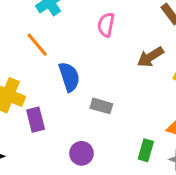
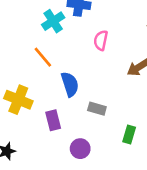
purple rectangle: (36, 120) -> (53, 120), moved
green rectangle: (146, 150) -> (129, 134), moved

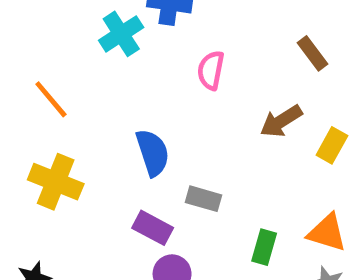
orange line: (43, 57) -> (51, 99), moved
purple rectangle: (53, 120) -> (153, 228), moved, turned -48

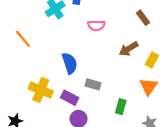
pink semicircle: (211, 70) -> (96, 25), turned -102
yellow cross: (56, 182) -> (41, 90), moved
orange triangle: (327, 233) -> (149, 87), moved, turned 48

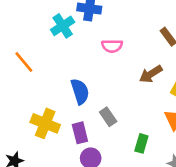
gray rectangle: (93, 84) -> (108, 117), turned 40
purple rectangle: (70, 98) -> (80, 133), turned 48

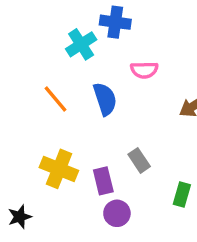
orange line: (24, 62) -> (56, 99), moved
blue semicircle: (80, 91) -> (105, 99), moved

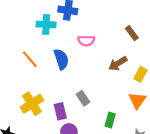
cyan cross: (81, 44) -> (46, 24), turned 36
yellow cross: (59, 169) -> (32, 104), turned 35

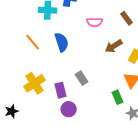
pink semicircle: (86, 41) -> (95, 22), moved
green rectangle: (110, 120) -> (118, 97), moved, turned -40

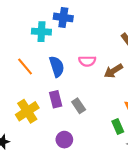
pink semicircle: (95, 22) -> (87, 61), moved
purple rectangle: (61, 90) -> (56, 99), moved

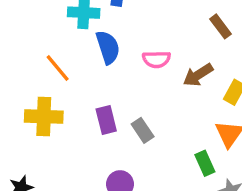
blue semicircle: (57, 67) -> (108, 47), moved
yellow cross: (27, 111) -> (44, 117), moved, turned 35

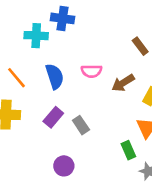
blue semicircle: (108, 47) -> (55, 76), moved
purple rectangle: (106, 120) -> (53, 117), turned 54

